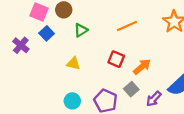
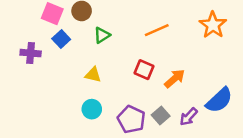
purple cross: (21, 45) -> (31, 53), turned -35
gray square: (131, 89) -> (161, 115), moved
cyan circle: (72, 101) -> (92, 109), moved

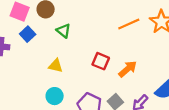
orange line: (157, 30) -> (129, 24), moved
green triangle: (102, 35) -> (64, 31), turned -49

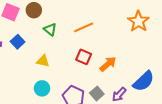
orange line: (129, 24) -> (84, 27), moved
blue square: (28, 34) -> (18, 42), moved

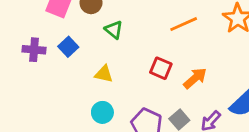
orange line: (84, 27) -> (184, 24), moved

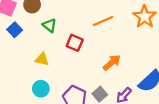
blue square: (68, 47) -> (15, 30), moved
red square: (161, 68) -> (75, 43), moved

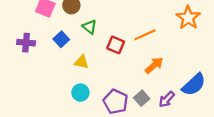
orange line: (103, 21) -> (145, 35), moved
blue square: (15, 30) -> (61, 39), moved

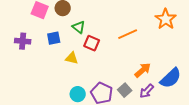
blue square: (61, 39) -> (54, 38), turned 32
red square: (116, 45) -> (92, 43), moved
orange arrow: (154, 65) -> (143, 70), moved
cyan circle: (80, 93) -> (78, 94), moved

